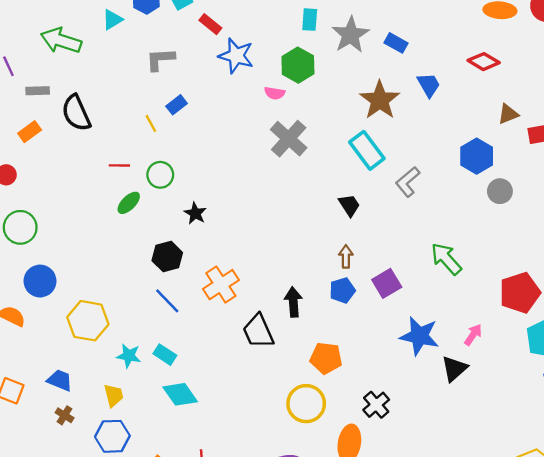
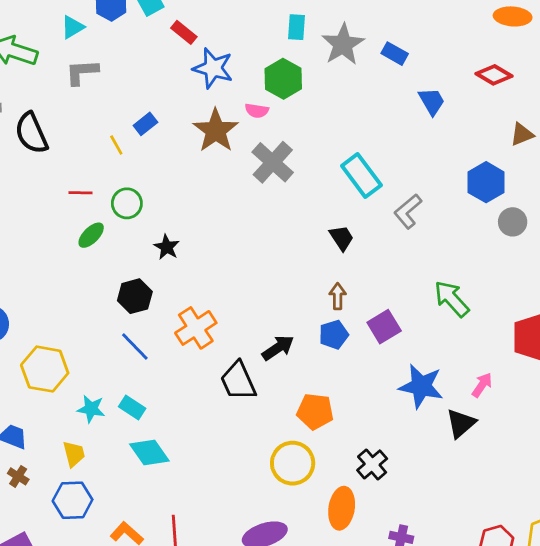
gray L-shape: (160, 59) -> (82, 72), moved
brown star: (380, 100) -> (216, 130), moved
black arrow: (293, 302) -> (278, 348), turned 60

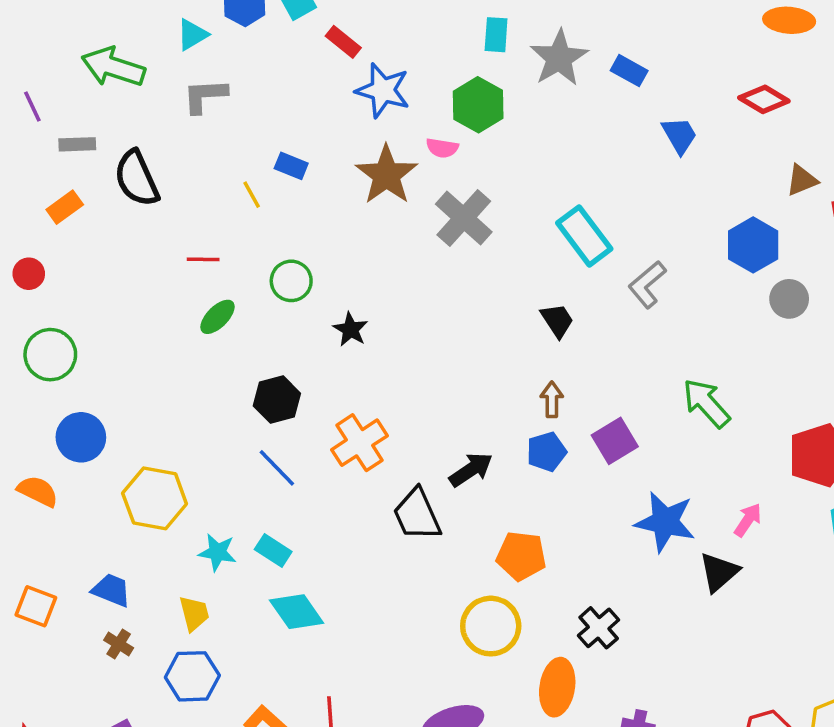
blue rectangle: (145, 124) -> (291, 166), turned 60
green circle: (127, 203) -> (291, 281), moved
black star: (167, 247) -> (351, 329), moved

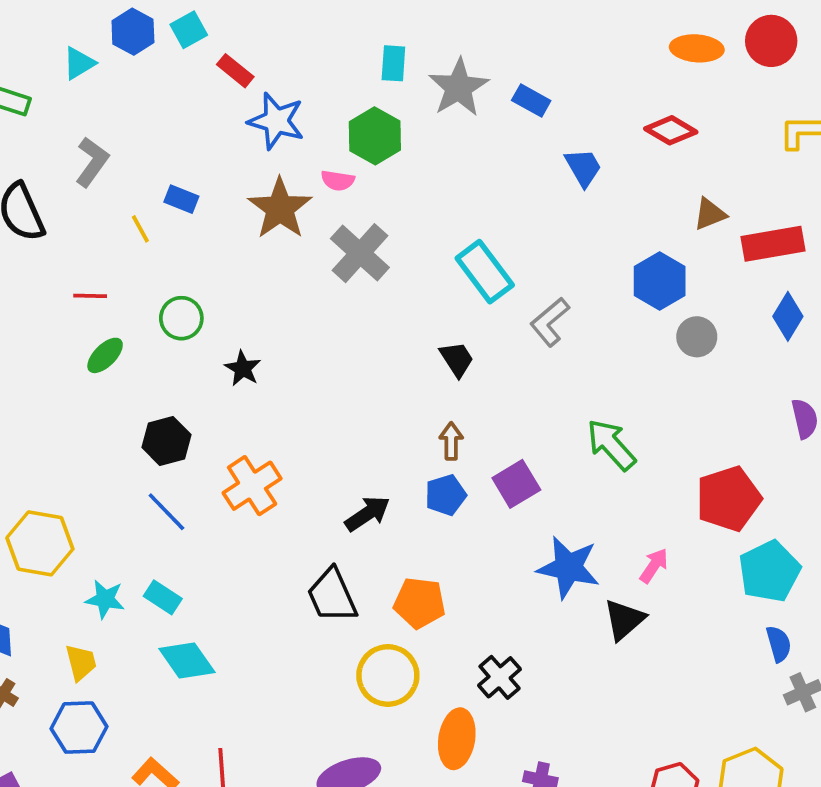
gray L-shape: (205, 96) -> (92, 162), moved, turned 129
black trapezoid: (417, 515) -> (332, 595), moved

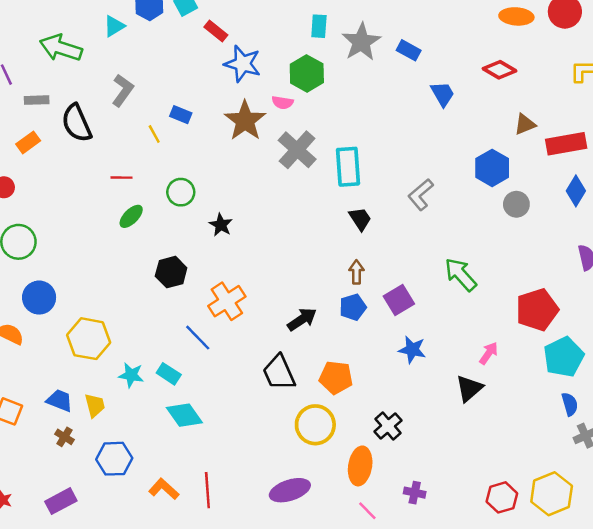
cyan rectangle: (485, 272) -> (348, 167), moved, turned 33
blue line: (166, 512) -> (198, 338), moved
blue star: (568, 568) -> (412, 350), moved, size x0.7
yellow trapezoid: (81, 662) -> (95, 405), moved

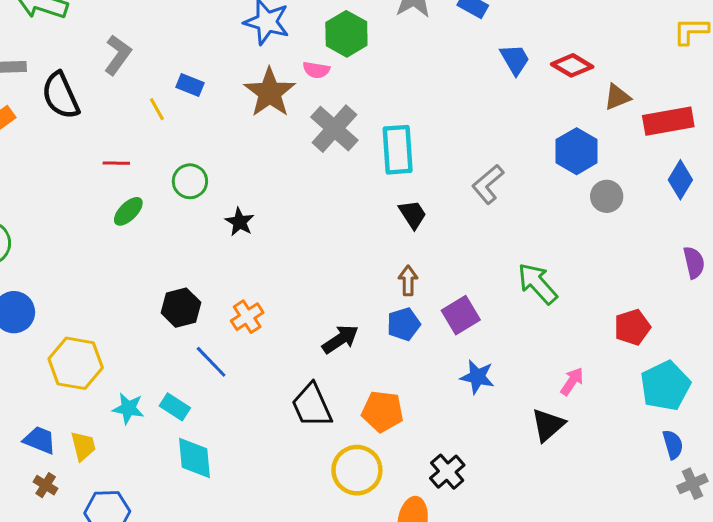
red diamond: (499, 70) -> (572, 65), moved
black hexagon: (171, 272) -> (181, 308), moved
orange cross: (227, 301) -> (247, 317), size x0.7
red pentagon: (537, 310) -> (632, 327), size x0.7
cyan diamond: (184, 415) -> (194, 458), turned 30

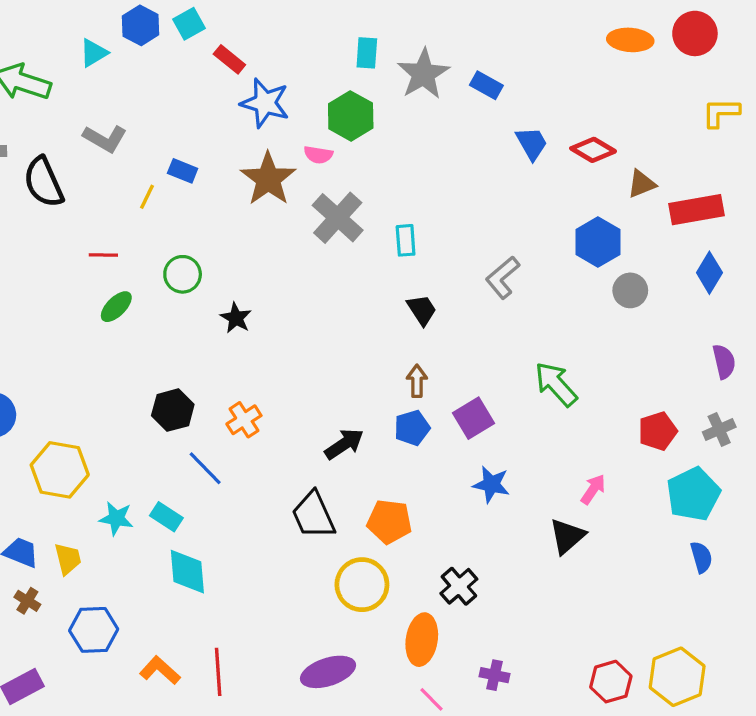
gray L-shape: (118, 55) -> (105, 139), turned 84
yellow line: (157, 109) -> (147, 197), turned 55
cyan rectangle: (398, 150) -> (406, 240), size x0.6
gray cross: (692, 484) -> (719, 429), moved

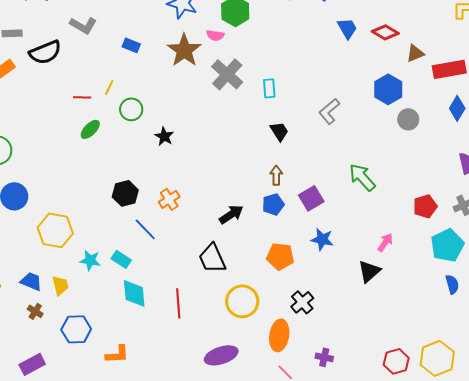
black semicircle: (44, 182) -> (45, 52), turned -88
yellow line: (147, 197) -> (109, 87), moved
orange pentagon: (389, 522) -> (280, 256), moved
orange L-shape: (160, 670) -> (117, 354), turned 135
red line: (218, 672) -> (178, 303), moved

